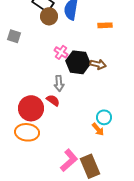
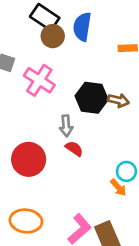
pink cross: (61, 52) -> (39, 80), moved, size x1.6
red semicircle: (53, 100) -> (74, 149), moved
orange ellipse: (27, 132) -> (26, 221), moved

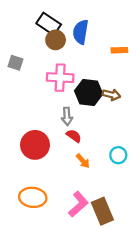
pink cross: (39, 80) -> (60, 78), moved, turned -30
orange arrow: (118, 187) -> (83, 161), moved

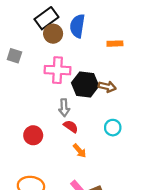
black rectangle: (49, 24) -> (46, 18), turned -70
red circle: (35, 145) -> (33, 135), size x0.7
cyan circle: (118, 155) -> (113, 128), moved

